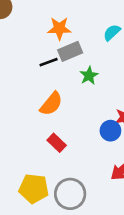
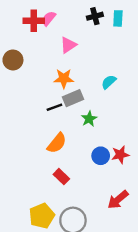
blue circle: (110, 131) -> (101, 156), moved
yellow pentagon: (34, 189) -> (42, 216), turned -30

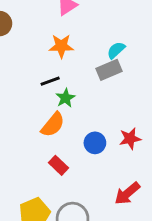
gray rectangle: (73, 98) -> (109, 70), moved
green star: (89, 119) -> (65, 98), moved
blue circle: (101, 156) -> (95, 143), moved

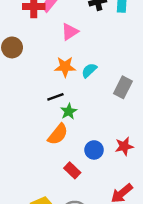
cyan semicircle: (116, 50) -> (89, 70), moved
gray rectangle: (109, 70) -> (123, 87), moved, turned -40
red rectangle: (58, 165) -> (72, 170), moved

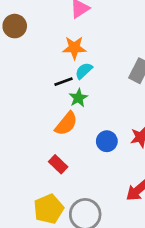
cyan semicircle: (89, 70) -> (84, 71), moved
red rectangle: (72, 170) -> (58, 164), moved

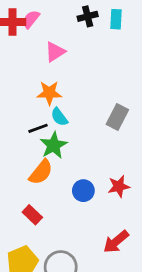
cyan semicircle: (84, 71) -> (59, 117), turned -84
green star: (78, 98) -> (54, 145), size x1.4

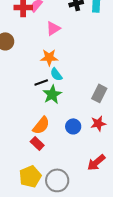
gray rectangle: (117, 117) -> (99, 93), moved
orange semicircle: (41, 172) -> (41, 125), moved

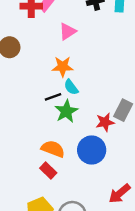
red star: (98, 123) -> (105, 122), moved
orange semicircle: (41, 125) -> (53, 149), turned -108
blue circle: (73, 126) -> (92, 150), size x1.5

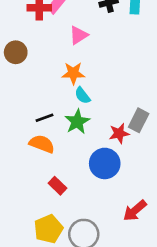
black line: (53, 97) -> (44, 118), moved
orange semicircle: (53, 149) -> (42, 144), moved

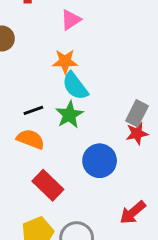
cyan semicircle: (82, 95) -> (75, 86), size x1.5
red star: (119, 133) -> (137, 133), moved
red rectangle: (58, 186) -> (48, 185), size x1.5

